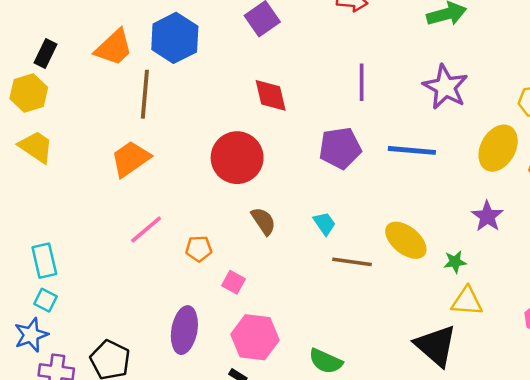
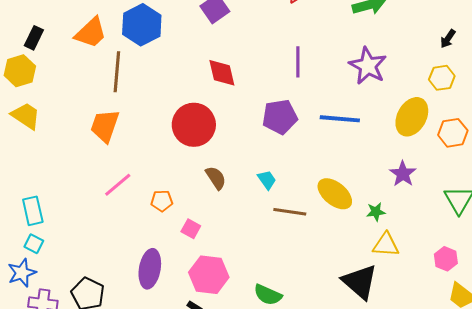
orange trapezoid: (131, 159) -> (105, 126), turned -36

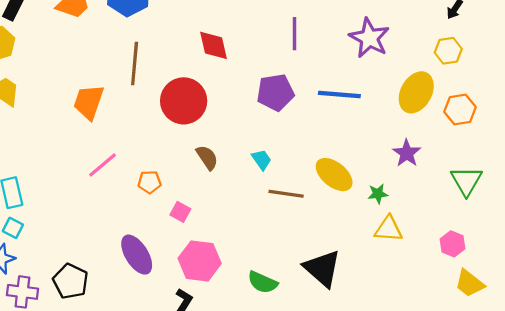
brown line: (117, 72) -> (135, 64), moved
purple ellipse: (150, 269) -> (137, 255), turned -42
black triangle: (360, 282) -> (322, 268), moved

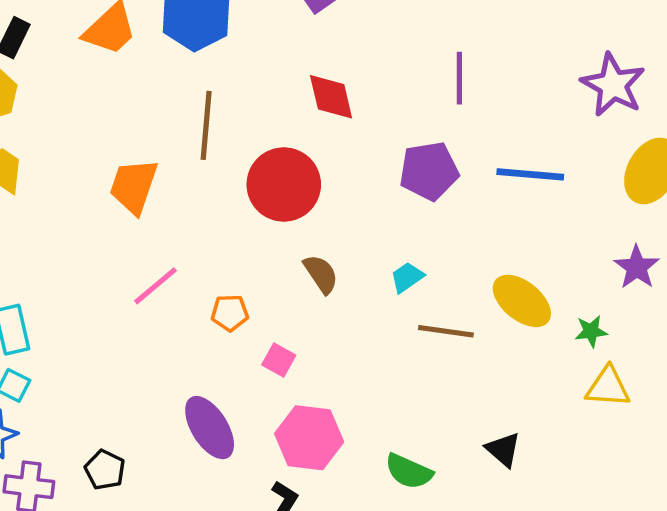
purple star: (369, 38) -> (613, 85), moved
cyan trapezoid: (262, 160) -> (407, 277), turned -90
black triangle: (322, 268) -> (503, 450), size x0.6
black pentagon: (71, 281) -> (105, 470), size x0.7

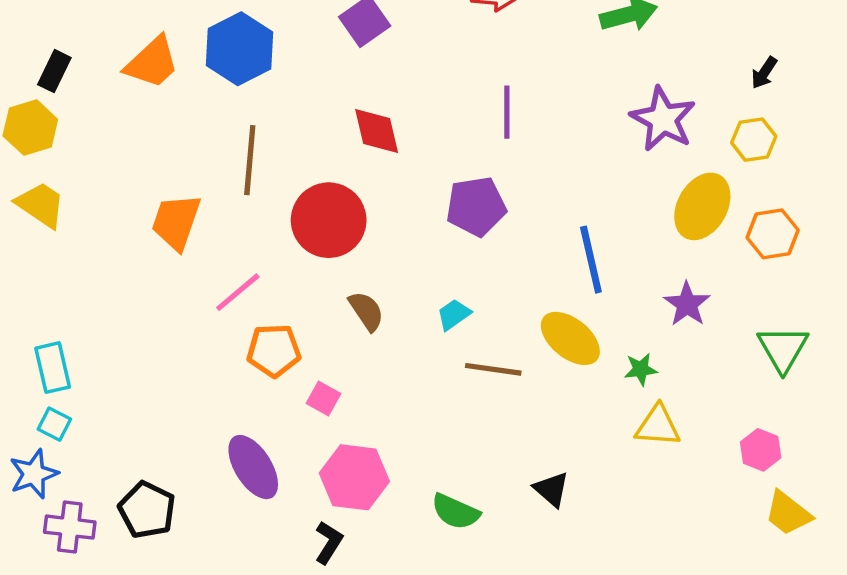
blue line: (530, 174) -> (591, 260), moved, turned 72
pink line: (156, 286) -> (238, 292), moved
orange pentagon: (230, 313) -> (274, 350), size x1.4
black pentagon: (105, 470) -> (147, 510), size x1.4

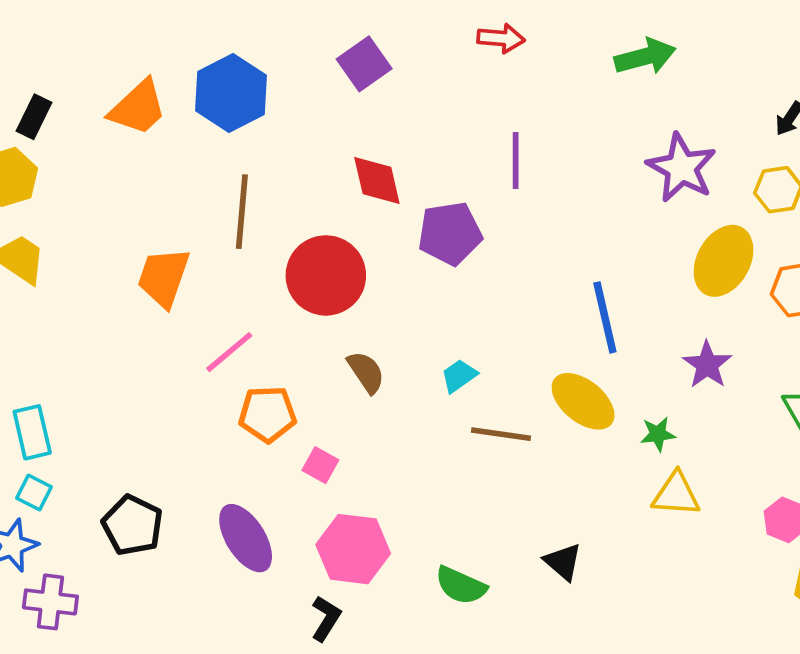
purple pentagon: (476, 206) -> (450, 233), moved
black pentagon: (147, 510) -> (132, 525), moved

